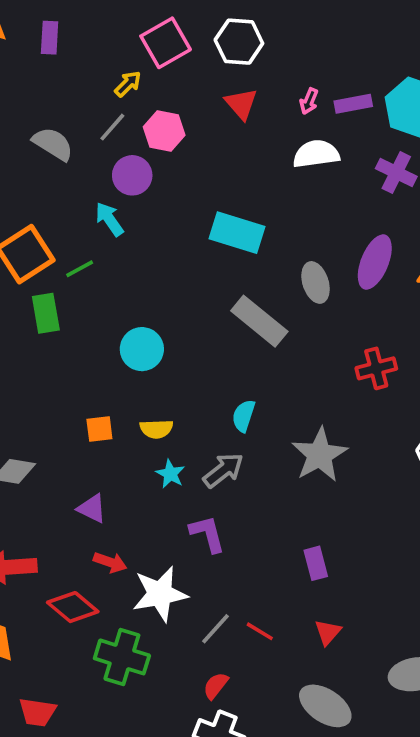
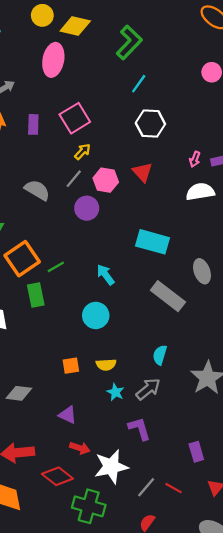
pink square: (166, 43) -> (75, 118), moved
red triangle: (241, 104) -> (143, 172), moved
cyan arrow: (109, 219) -> (106, 275), moved
purple rectangle: (316, 563) -> (196, 452), moved

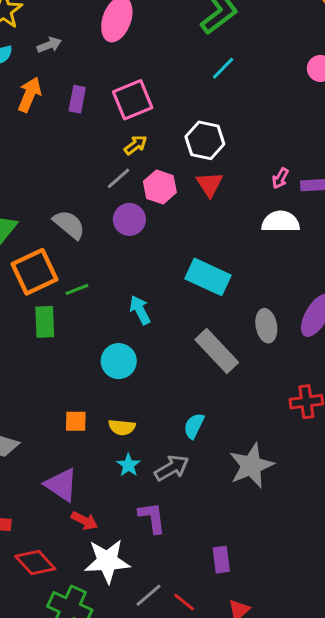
white hexagon: (150, 124) -> (205, 140), moved
gray semicircle: (37, 190) -> (69, 225), moved
purple triangle: (68, 415) -> (61, 485), size x1.4
red arrow: (80, 448) -> (84, 521), moved

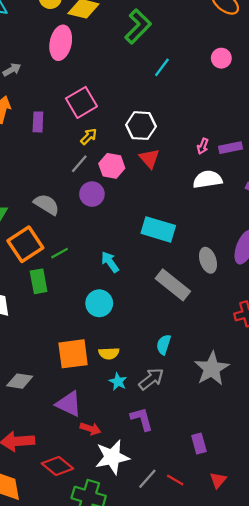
cyan line: (223, 68) -> (162, 67), moved
purple rectangle: (77, 99) -> (38, 122), moved
orange square: (76, 421) -> (73, 354), size x1.8

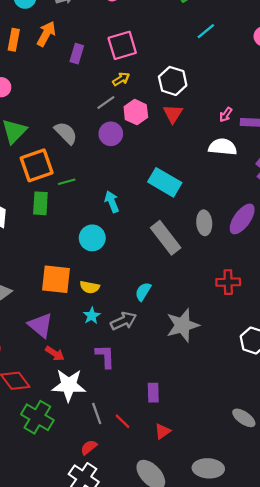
gray line: (147, 479) -> (97, 414), turned -75

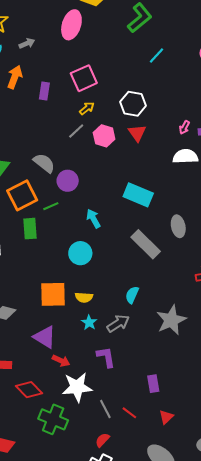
purple circle: (111, 134) -> (68, 181), moved

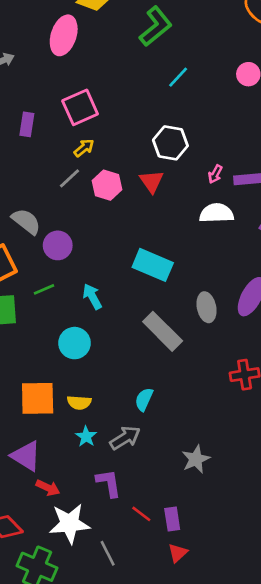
white hexagon: (133, 104) -> (170, 143), moved
green line: (51, 206) -> (44, 289), moved
gray star: (171, 320) -> (196, 459), moved, size x0.7
red line: (129, 413) -> (141, 514), moved
red triangle: (166, 417) -> (178, 553), moved

